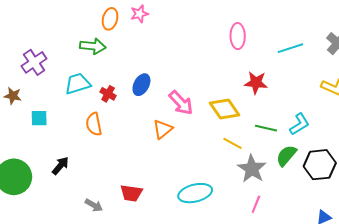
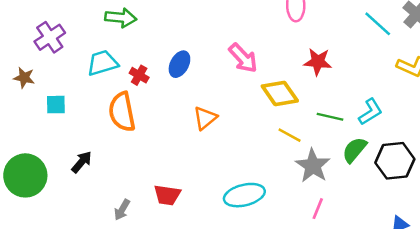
cyan line: (290, 48) -> (378, 24), moved, turned 60
pink arrow: (181, 103) -> (243, 58), moved
orange semicircle: (94, 124) -> (122, 112), size x1.4
gray arrow: (94, 205) -> (122, 210), turned 90

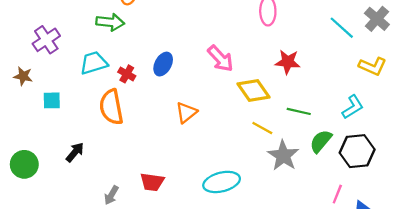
cyan L-shape: (370, 112) -> (353, 107), moved
green circle: (25, 175) -> (24, 164), size x0.7
pink line: (318, 209) -> (337, 194), moved

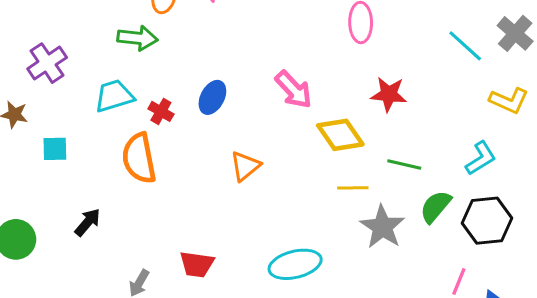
yellow line: (262, 128) -> (353, 188), turned -30

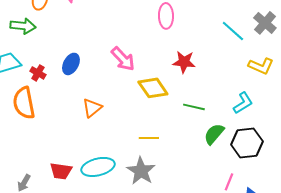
yellow line: (353, 188) -> (149, 138), moved
gray star: (382, 227) -> (141, 171), moved
cyan ellipse: (295, 264) -> (98, 167), moved

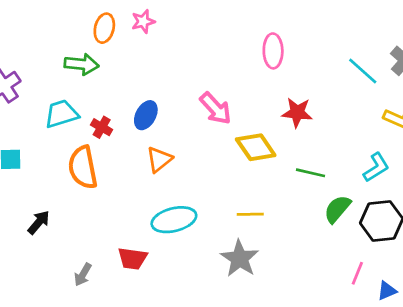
orange triangle: (92, 108) -> (159, 159), moved
cyan ellipse: (98, 167) -> (174, 220), moved

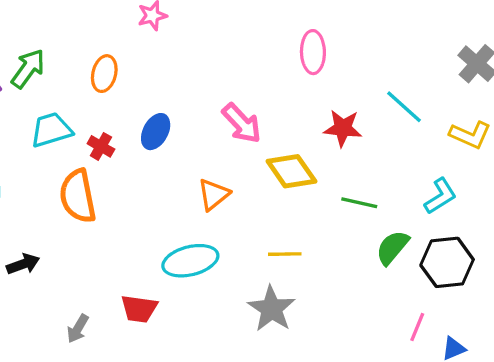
orange ellipse: (104, 28) -> (104, 74), moved
green arrow: (82, 64) -> (28, 69), moved, turned -60
cyan line: (363, 71) -> (404, 107), moved
orange triangle: (159, 159) -> (214, 194), moved
black arrow: (39, 222) -> (23, 264), turned 30

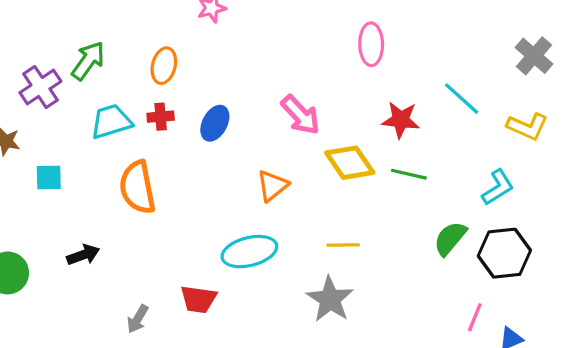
red cross: (101, 146) -> (161, 117), moved, turned -35
green line: (359, 203) -> (409, 174), moved

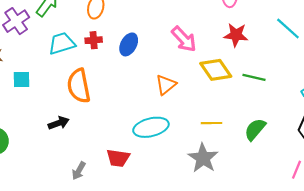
red star: (401, 120) -> (236, 35), moved
green semicircle: (450, 238) -> (255, 129), moved
black arrow: (83, 255) -> (59, 123), moved

